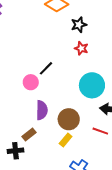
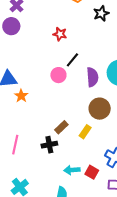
red star: (81, 48) -> (60, 34), moved
purple semicircle: (42, 110) -> (92, 77), moved
yellow rectangle: (66, 140) -> (85, 132), moved

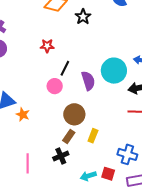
brown circle: (100, 109) -> (74, 114), moved

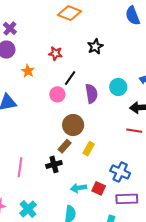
black star: (83, 17) -> (95, 46), moved
cyan circle: (114, 71) -> (118, 87), size x0.7
orange star: (23, 114) -> (28, 71), moved

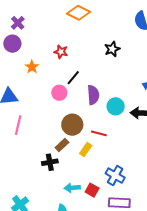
black star: (95, 46) -> (112, 49), moved
cyan circle: (118, 87) -> (116, 106), moved
red line: (134, 131) -> (99, 133), moved
pink line: (20, 167) -> (18, 125), moved

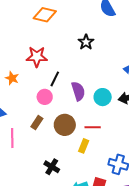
red star: (61, 52) -> (37, 57), size x1.5
brown rectangle: (62, 145) -> (37, 123), moved
black cross: (50, 162) -> (52, 167), turned -35

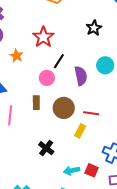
red star: (37, 57) -> (43, 37), turned 30
cyan circle: (103, 97) -> (105, 65), moved
brown rectangle: (37, 123) -> (36, 103), turned -40

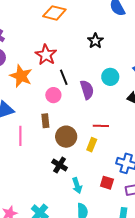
orange star: (16, 56) -> (21, 76), size x1.6
black line: (59, 61) -> (64, 77), turned -49
brown circle: (64, 108) -> (66, 137), moved
cyan arrow: (72, 171) -> (77, 185), moved, turned -91

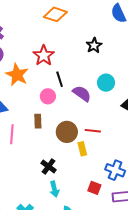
purple semicircle: (87, 90) -> (82, 94), turned -42
brown circle: (66, 137) -> (67, 132), moved
yellow rectangle: (92, 145) -> (82, 149), turned -40
cyan arrow: (77, 185) -> (54, 189), moved

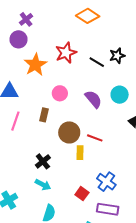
black line: (60, 79) -> (97, 62), moved, turned -56
cyan arrow: (54, 189) -> (43, 185), turned -63

